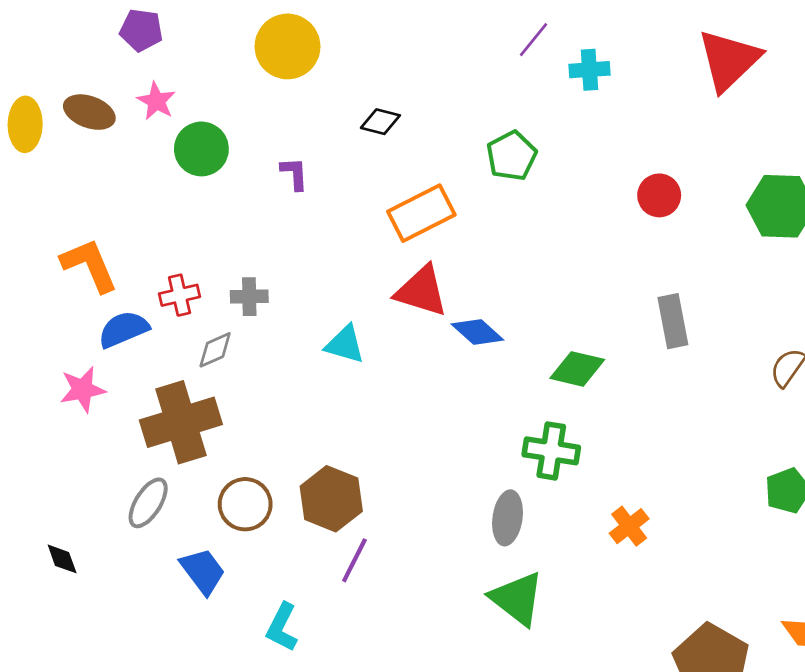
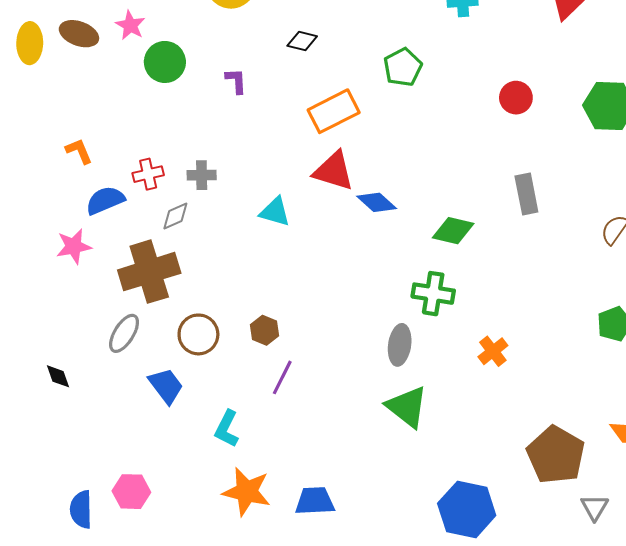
orange L-shape: (89, 265) -> (79, 151), size x0.6
brown hexagon: (331, 499) -> (264, 330), size x0.6

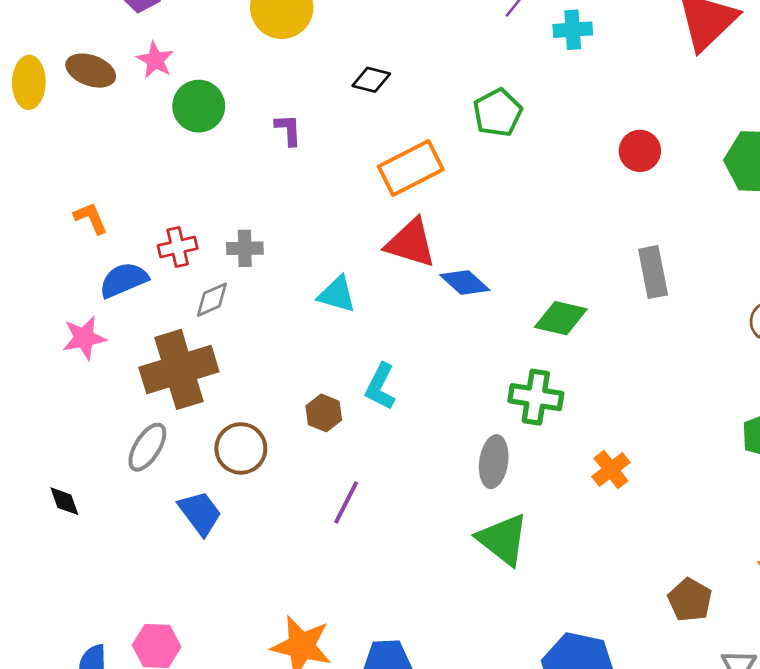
brown hexagon: (264, 330) -> (324, 413), moved
cyan L-shape: (227, 429) -> (380, 387), moved
brown pentagon: (556, 455) -> (690, 600), size x0.6

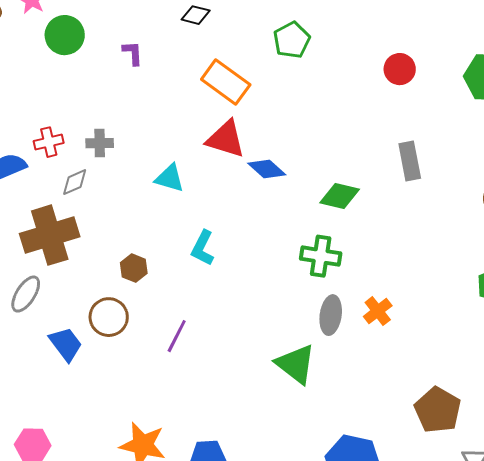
orange rectangle: (411, 168) -> (226, 82), turned 63
brown hexagon: (324, 413) -> (134, 268), moved
brown circle: (241, 448) -> (109, 317), moved
gray ellipse: (494, 462) -> (331, 315), moved
brown pentagon: (690, 600) -> (438, 410), size x1.4

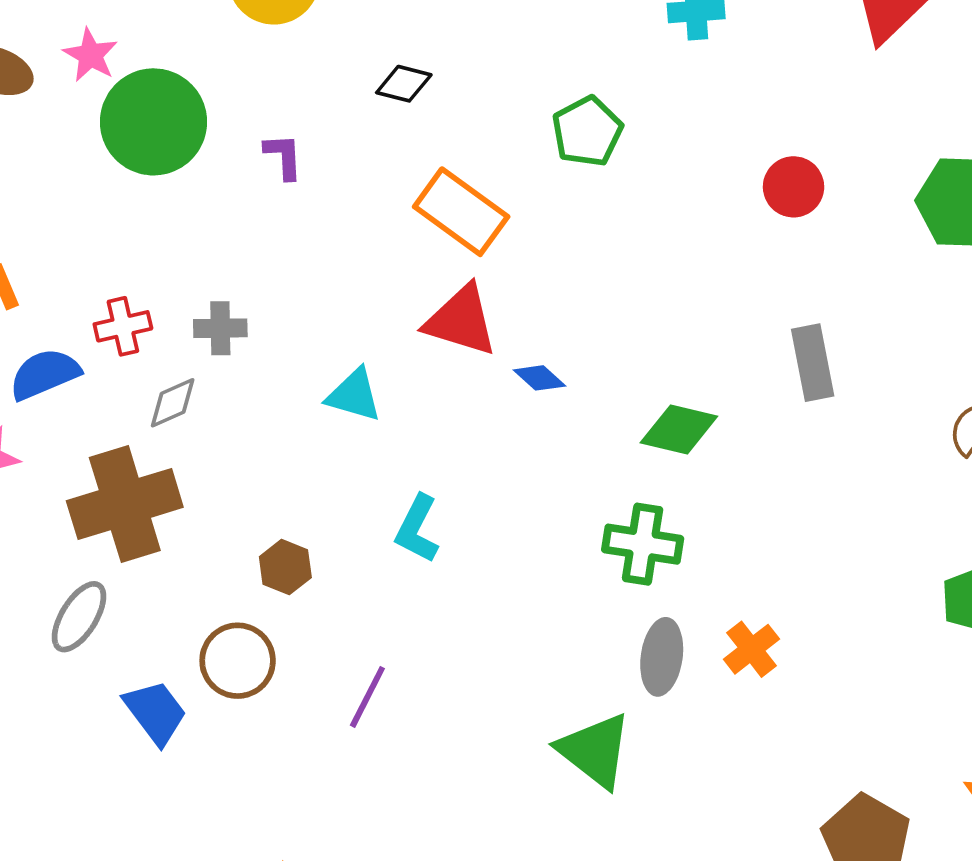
green circle: (65, 35) -> (153, 122), size x1.4
blue diamond: (267, 169) -> (539, 378), size x0.7

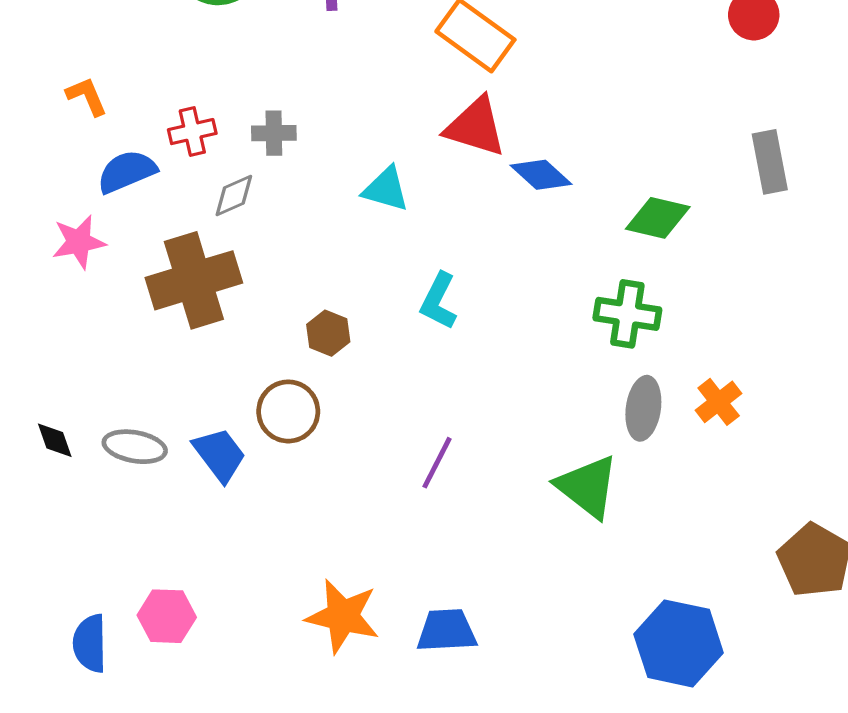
blue diamond: (539, 378) -> (541, 175), size x1.4
gray ellipse: (79, 617) -> (135, 447), moved, turned 68
purple line: (367, 697) -> (437, 463), moved

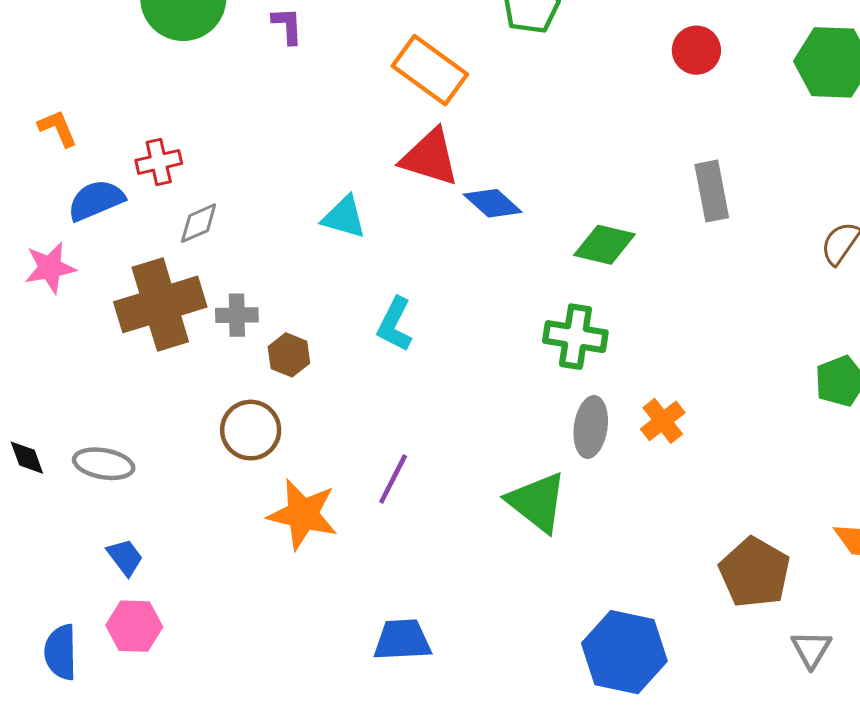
gray cross: (274, 133) -> (237, 315), moved
blue trapezoid: (219, 455) -> (125, 557), moved, size x0.7
orange star: (343, 616) -> (303, 514), moved

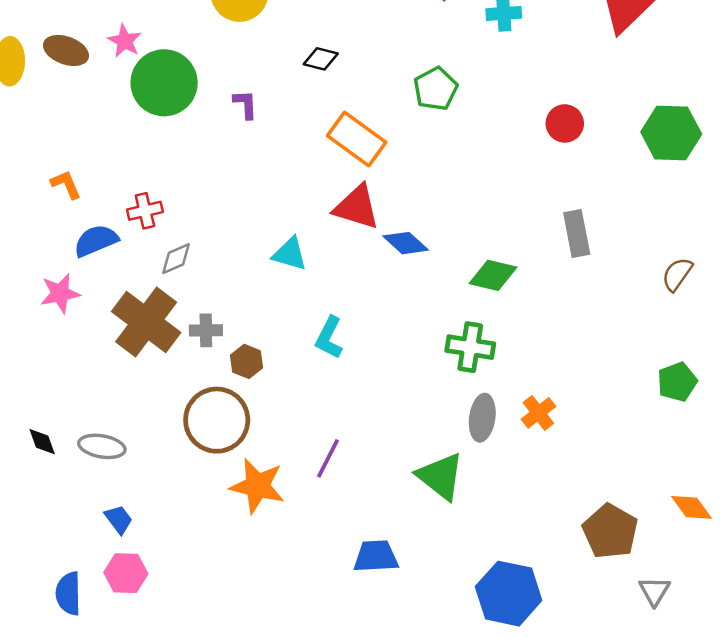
brown cross: (160, 304) -> (146, 322), turned -36
brown circle: (251, 430) -> (217, 420), size x1.4
blue trapezoid: (402, 640) -> (376, 556), moved

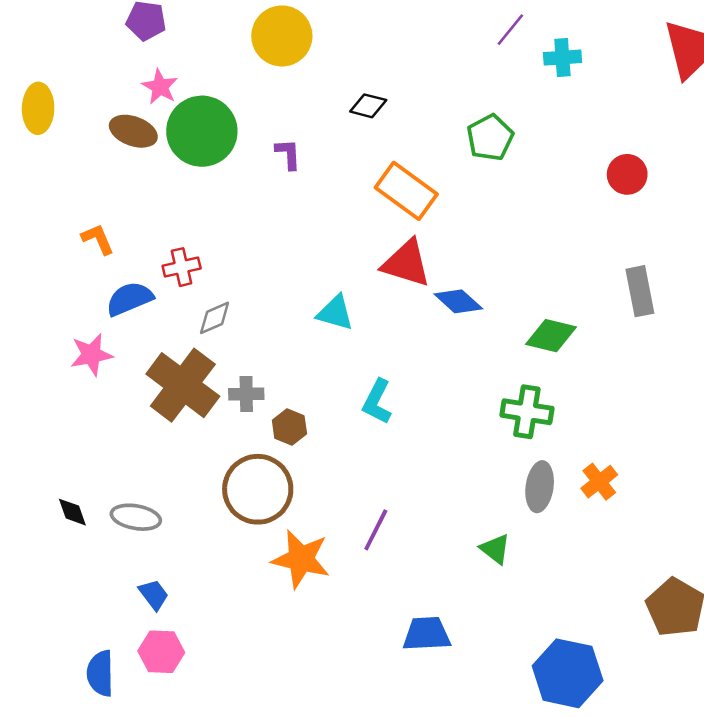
brown ellipse: (66, 50) -> (133, 131), moved
green triangle: (440, 476) -> (495, 549), size x0.6

